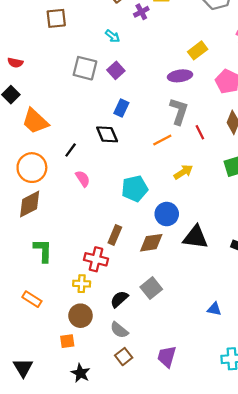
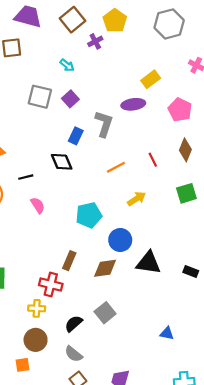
gray L-shape: (179, 111) -> (104, 124), moved
black line: (71, 150) -> (26, 177), turned 40

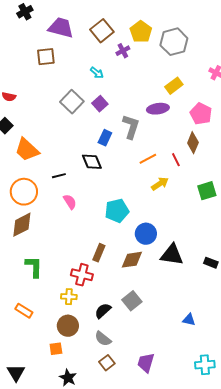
gray hexagon: (169, 24) -> (174, 42), moved
gray square: (40, 97) -> (72, 102), turned 30
brown diamond: (185, 150) -> (193, 143), moved
orange line: (116, 167) -> (148, 159), moved
yellow arrow: (137, 199) -> (160, 184), moved

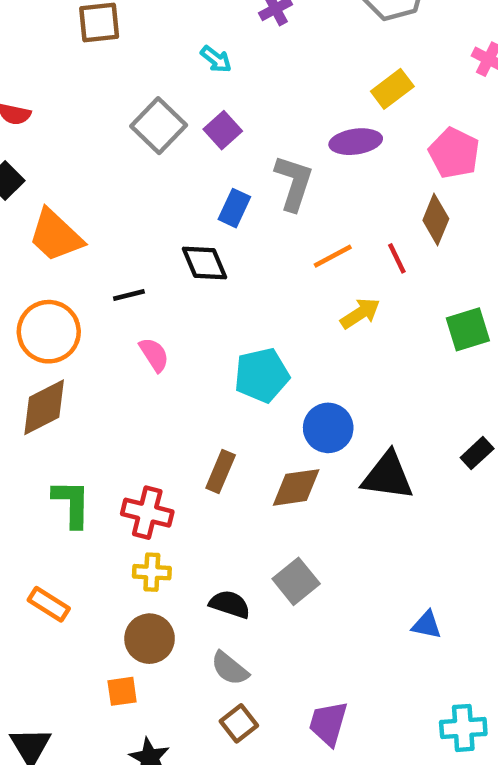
black rectangle: (211, 263) -> (477, 453), moved, turned -64
red cross: (82, 275) -> (147, 513), moved
black semicircle: (103, 311) -> (230, 604), turned 60

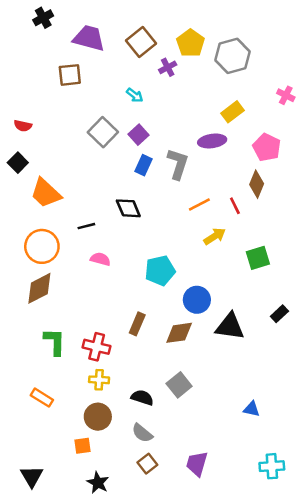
blue rectangle: (234, 208) -> (144, 165), moved
green square: (468, 329) -> (258, 258), moved
pink semicircle: (154, 355) -> (100, 259), turned -42

